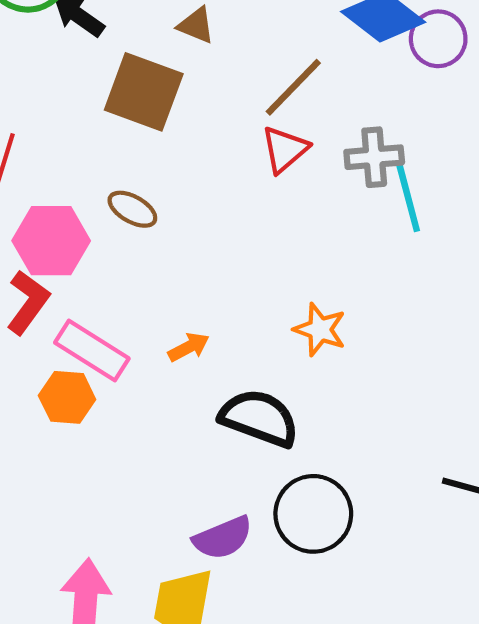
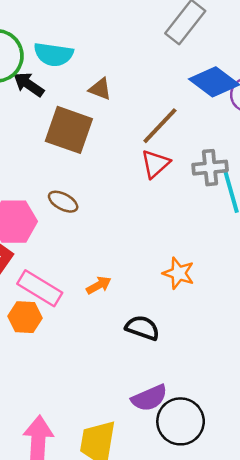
black semicircle: (259, 418) -> (142, 328), size x0.7
black circle: (313, 514) -> (181, 421), moved
purple semicircle: (223, 538) -> (149, 398), moved

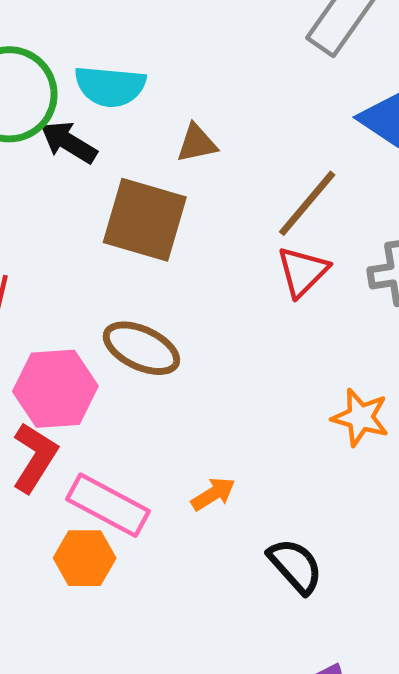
brown triangle: (100, 89) -> (197, 143), turned -30
brown ellipse: (63, 202) -> (141, 348), size x1.4
orange star: (179, 273) -> (360, 417), moved
black semicircle: (142, 328) -> (295, 566), turned 32

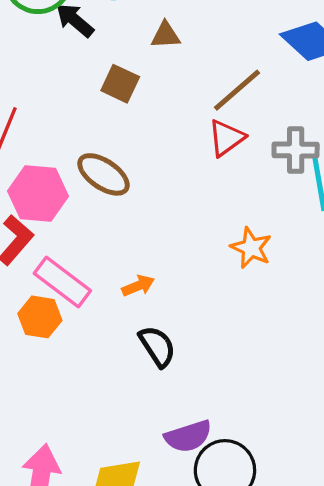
brown square: (145, 220) -> (120, 84), size x0.6
black semicircle: (295, 566) -> (157, 346), moved

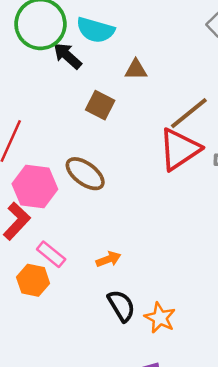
red triangle: (226, 138) -> (179, 149), size x1.5
orange star: (251, 248) -> (160, 318), moved
pink rectangle: (62, 282) -> (51, 254), size x0.7

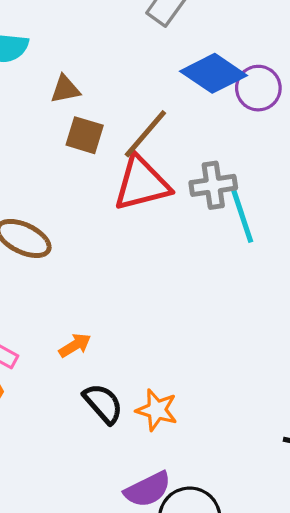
brown square: (100, 105) -> (85, 135), moved
red triangle: (179, 149) -> (142, 183), turned 30

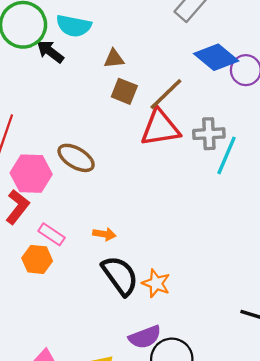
cyan line: (242, 215) -> (226, 155), turned 36
orange arrow: (75, 345) -> (104, 234), turned 35
black semicircle: (103, 404) -> (120, 276), size x1.4

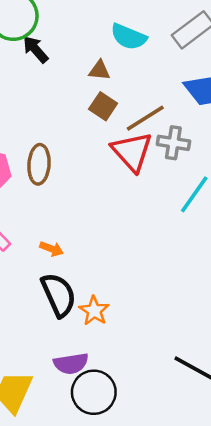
cyan semicircle: (74, 26) -> (129, 37), moved
red triangle: (160, 128) -> (132, 152), turned 45
gray cross: (209, 134) -> (173, 143), moved
brown ellipse: (76, 158) -> (39, 164), turned 51

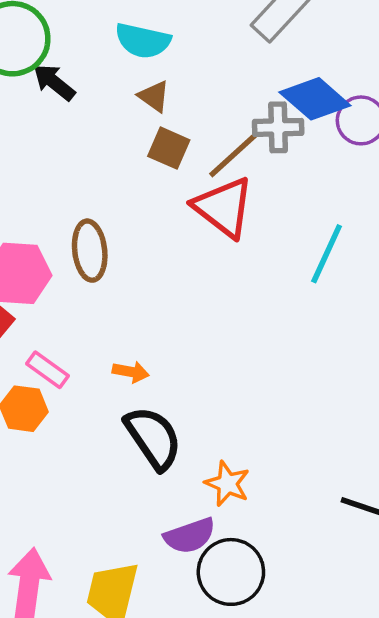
cyan semicircle: (129, 37) -> (143, 41), moved
brown triangle: (99, 70) -> (154, 96), turned 40
gray cross: (173, 143) -> (278, 127), moved
orange star: (94, 311) -> (227, 484), moved

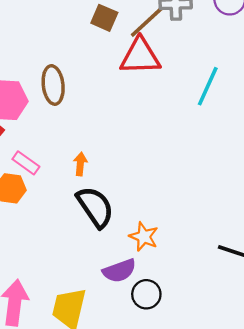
red triangle: (224, 207) -> (140, 56), turned -39
orange arrow: (131, 372) -> (80, 164), turned -95
black circle: (231, 572) -> (146, 294), size x0.7

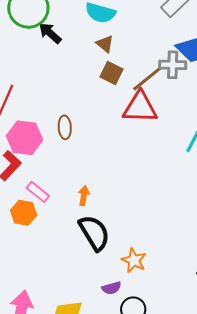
brown ellipse: (53, 85) -> (65, 127), size x0.7
purple semicircle: (119, 271) -> (112, 288), size x0.7

